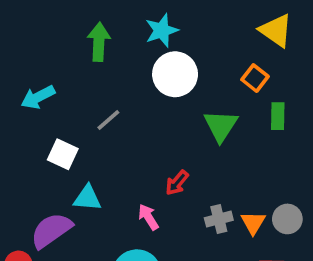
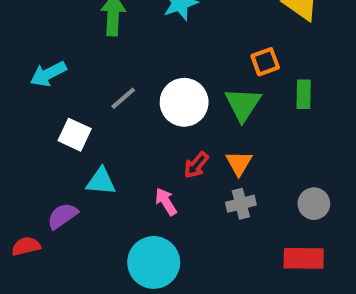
white circle: (175, 74) -> (184, 102), moved
orange square: (255, 78) -> (265, 62), moved, turned 32
orange triangle: (253, 223) -> (239, 163), moved
purple semicircle: (51, 230) -> (62, 216), size x0.7

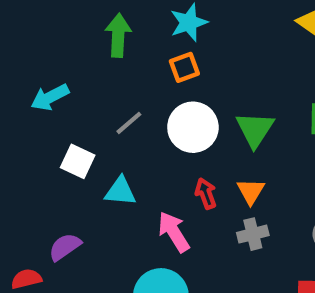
orange square: (265, 62) -> (184, 67), moved
red arrow: (196, 165) -> (206, 193), turned 120
cyan triangle: (101, 181) -> (120, 191), moved
pink arrow: (166, 202) -> (174, 232), size x1.4

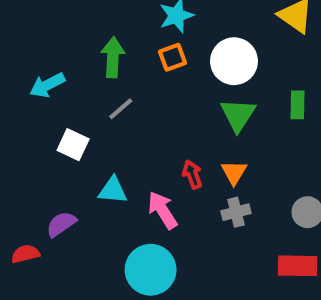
green arrow: (118, 35) -> (113, 57), moved
white circle: (193, 127) -> (234, 61), moved
cyan triangle: (120, 191) -> (113, 190), moved

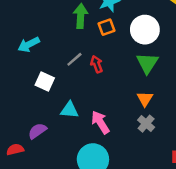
green arrow: (113, 57) -> (81, 16), moved
red arrow: (192, 174) -> (97, 64), moved
gray cross: (236, 212) -> (146, 124), turned -35

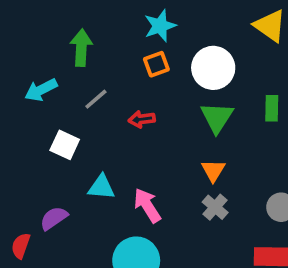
green arrow: (81, 16) -> (81, 48), moved
gray line: (74, 59) -> (96, 99), moved
red arrow: (97, 64) -> (142, 119), turned -77
red semicircle: (15, 149) -> (21, 246), turned -56

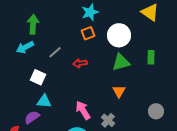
green arrow: (81, 48) -> (33, 24), moved
green triangle: (217, 117) -> (121, 62), turned 42
cyan triangle: (101, 187) -> (44, 101), moved
gray cross: (215, 207) -> (108, 120), moved

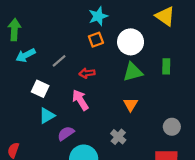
green arrow: (33, 24) -> (14, 30), moved
cyan triangle: (44, 101) -> (47, 116), turned -35
pink arrow: (83, 110) -> (80, 100), moved
purple semicircle: (32, 117) -> (66, 133), moved

